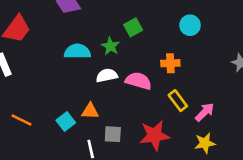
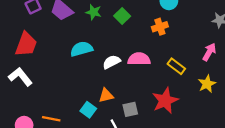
green star: (110, 46) -> (94, 12), moved
orange cross: (170, 63) -> (160, 27), moved
pink arrow: (205, 112) -> (209, 52), moved
yellow star: (205, 143) -> (207, 84), moved

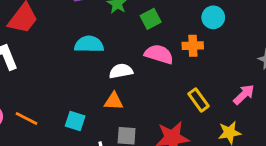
pink semicircle: (139, 59) -> (159, 54), moved
orange triangle: (106, 95) -> (114, 101), moved
cyan square: (88, 110) -> (75, 121), turned -35

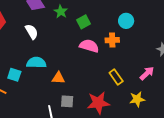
cyan semicircle: (89, 44) -> (36, 63), moved
white semicircle: (121, 71) -> (32, 32), moved, turned 70
cyan square: (75, 121) -> (14, 75), moved

